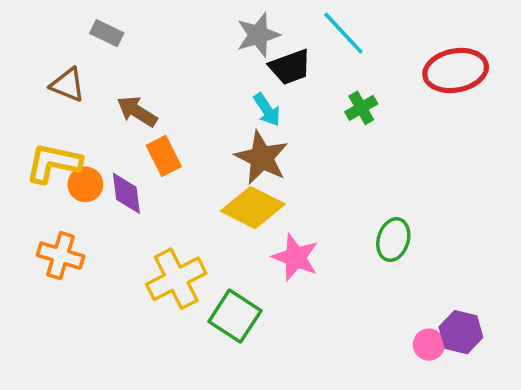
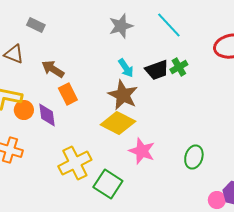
black trapezoid: (290, 67) -> (157, 70), moved
green ellipse: (393, 240) -> (194, 157), moved

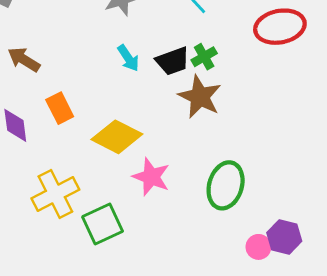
orange rectangle: (68, 94) -> (60, 108), moved
brown star: (123, 95) -> (200, 97), moved
green ellipse: (194, 157) -> (226, 185), size x1.4
green square: (108, 184) -> (103, 224), turned 32

